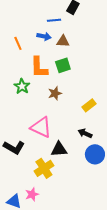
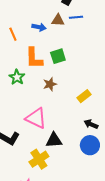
blue line: (54, 20) -> (76, 17), moved
brown triangle: (63, 41) -> (58, 20), moved
black arrow: (85, 133) -> (91, 124), moved

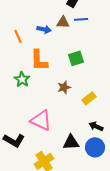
green square: (58, 56) -> (76, 58), moved
brown star: (50, 84) -> (64, 87), moved
black triangle: (54, 140) -> (71, 142), moved

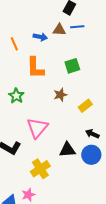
green star: (22, 79) -> (16, 96), moved
pink triangle: (41, 120) -> (37, 128), turned 45

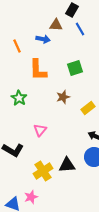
blue line: (77, 27) -> (80, 29), turned 64
brown triangle: (59, 30) -> (56, 25), moved
pink triangle: (37, 128) -> (40, 130), size x0.6
black triangle: (67, 150) -> (67, 165), moved

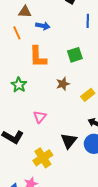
brown triangle: (56, 25) -> (25, 12), moved
blue line: (80, 29) -> (88, 21), moved, turned 32
black triangle: (67, 165) -> (69, 141), moved, turned -48

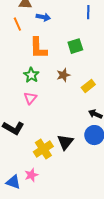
green star: (19, 85) -> (31, 75), moved
pink triangle: (40, 117) -> (30, 98), moved
black triangle: (69, 141) -> (65, 142), moved

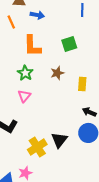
yellow rectangle: (88, 86) -> (82, 84), turned -48

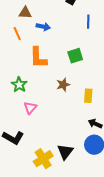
green star: (25, 73) -> (19, 85), moved

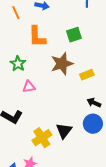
brown star: (63, 85) -> (62, 64), size x1.6
yellow rectangle: (88, 96) -> (87, 75), turned 64
pink triangle: (30, 108) -> (29, 87), turned 40

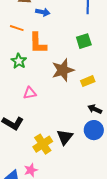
orange line: (16, 13) -> (17, 28), moved, turned -48
green square: (74, 35) -> (84, 41), moved
green star: (18, 64) -> (19, 61), moved

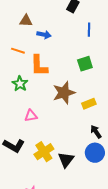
black arrow: (95, 109) -> (96, 132), turned 32
yellow cross: (43, 144) -> (44, 152), moved

